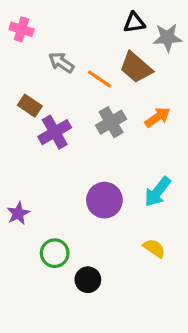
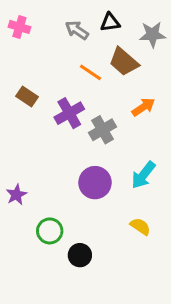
black triangle: (134, 23) -> (110, 22), moved
gray arrow: (61, 62) -> (77, 30), moved
gray cross: (111, 122) -> (103, 130), moved
purple cross: (55, 132) -> (69, 113), moved

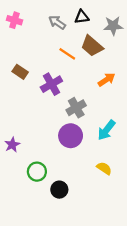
gray cross: (103, 130) -> (76, 108), moved

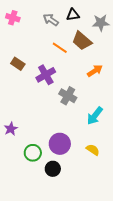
gray cross: (76, 108) -> (68, 96), turned -30
purple circle: (71, 136) -> (60, 144), moved

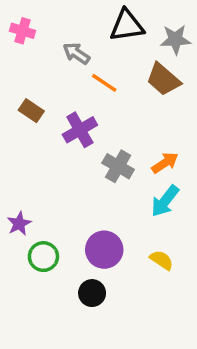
black triangle: (73, 15) -> (127, 26), size x1.5
gray arrow: (51, 20) -> (76, 53), moved
brown trapezoid: (82, 41) -> (163, 79), moved
orange arrow: (95, 71) -> (165, 163), moved
green circle: (33, 153) -> (43, 257), moved

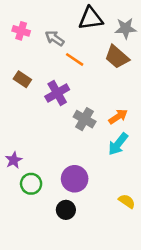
pink cross: (23, 31) -> (21, 31), moved
yellow semicircle: (162, 260) -> (127, 201), moved

